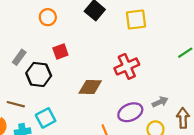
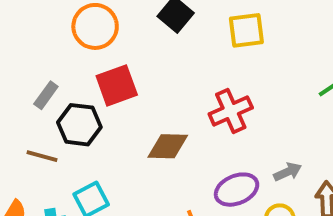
orange circle: (48, 17) -> (95, 26), size x1.5
red square: (60, 52) -> (117, 85), size x1.5
brown line: (16, 104) -> (42, 156), moved

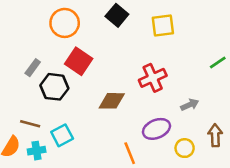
red square: (117, 85) -> (79, 61), turned -36
brown line: (42, 156) -> (30, 124), moved
gray arrow: (288, 172) -> (190, 105), moved

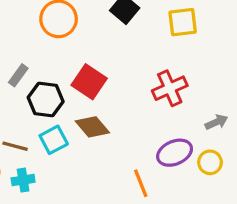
red square: (79, 61) -> (89, 82), moved
brown diamond: (112, 101) -> (92, 127), moved, turned 48
cyan square: (62, 135) -> (54, 140), moved
yellow circle: (185, 148) -> (210, 162), moved

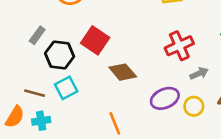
red cross: (170, 88) -> (179, 46), moved
brown diamond: (92, 127) -> (123, 72), moved
orange line: (141, 183) -> (115, 123), moved

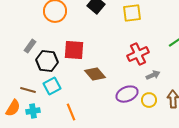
red square: (95, 40) -> (74, 50), turned -30
orange line: (115, 123) -> (71, 112), moved

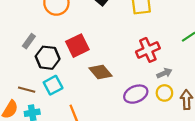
red square: (74, 50) -> (77, 46), turned -30
yellow circle: (149, 100) -> (164, 93), moved

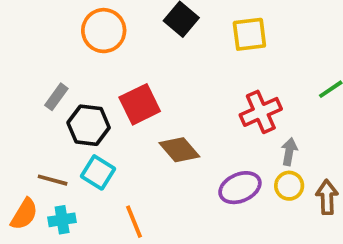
gray arrow: (164, 73) -> (289, 152), turned -56
cyan square: (53, 85) -> (98, 172), turned -30

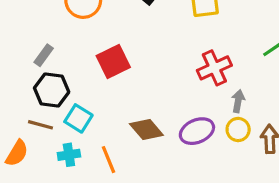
black hexagon: (89, 125) -> (52, 90), moved
brown diamond: (179, 150) -> (146, 130), moved
cyan cross: (62, 220) -> (69, 155), moved

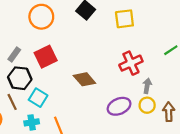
red square: (113, 62) -> (46, 57), moved
brown line: (41, 125) -> (12, 102), turned 49
brown diamond: (146, 130) -> (84, 79), moved

